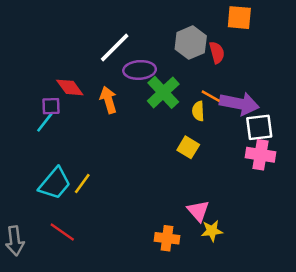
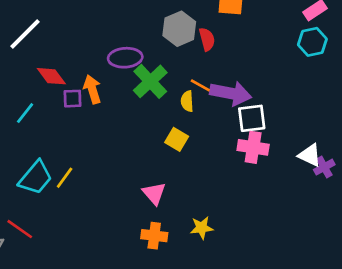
white line: (115, 48) -> (25, 34), moved
purple square: (51, 106) -> (72, 99), moved
pink triangle: (198, 211) -> (154, 193), moved
red line: (62, 232) -> (20, 229), moved

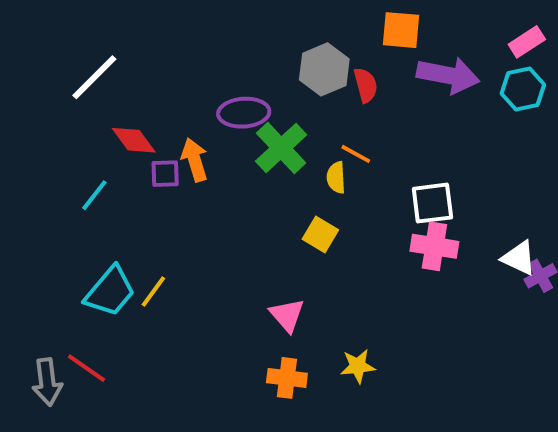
purple arrow: (231, 93) -> (448, 75), moved

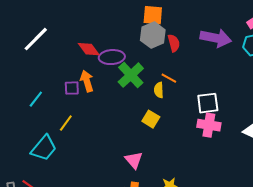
orange square: (401, 30) -> (153, 15), moved
red diamond: (134, 140) -> (89, 49), moved
yellow line: (153, 291) -> (66, 123), moved

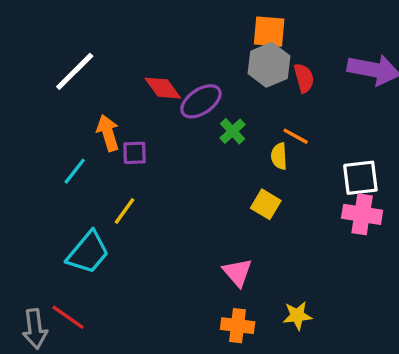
purple ellipse: (112, 57) -> (201, 101), turned -30
green cross: (131, 75) -> (233, 131), size x0.6
orange arrow: (87, 81) -> (108, 133), moved

